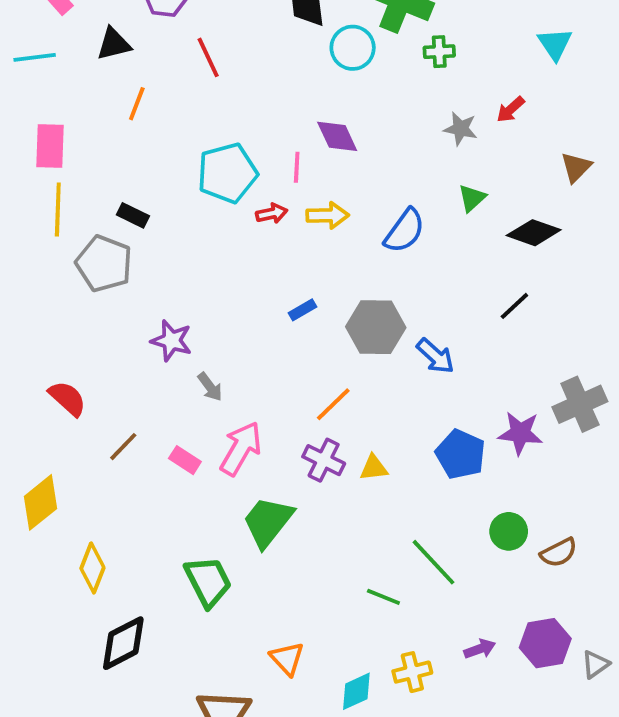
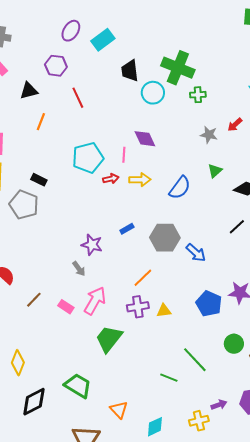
purple star: (171, 341) -> (92, 245), moved
purple cross: (324, 460) -> (138, 307), turned -35
green trapezoid: (208, 581) -> (78, 386), moved, turned -32
yellow cross: (412, 672) -> (199, 421), moved

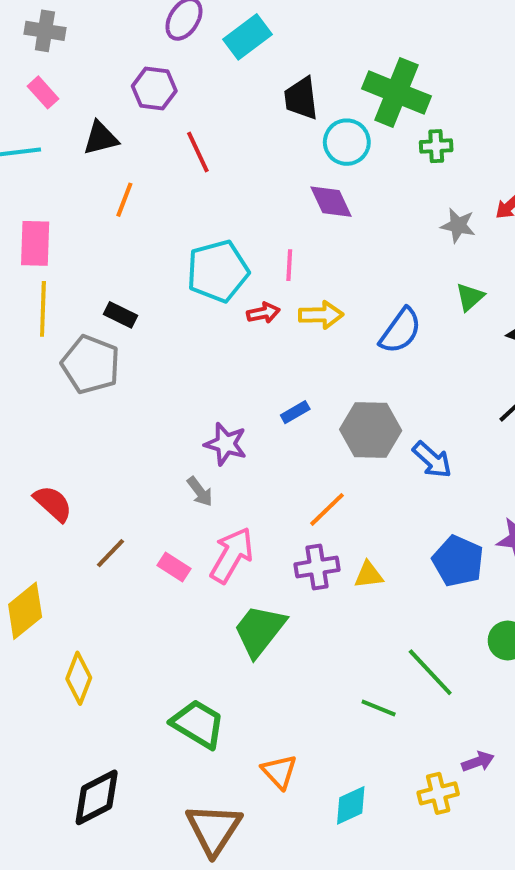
purple diamond: (145, 139) -> (331, 202), moved
black diamond: (34, 402) -> (97, 797), moved

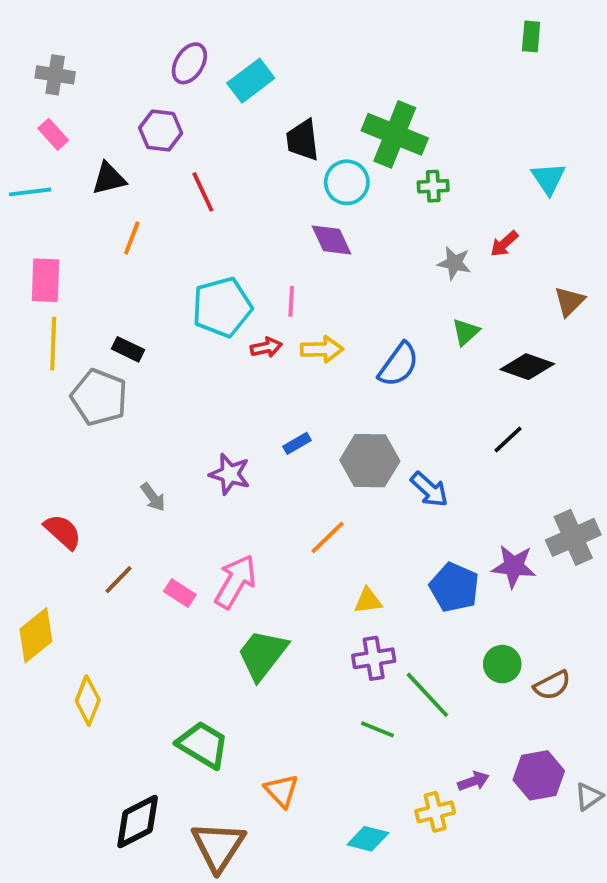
gray arrow: (200, 492) -> (153, 497), moved
purple cross: (317, 567) -> (374, 658), moved
black diamond: (97, 797) -> (138, 821), moved
cyan diamond: (351, 805) -> (368, 839), moved, turned 39

